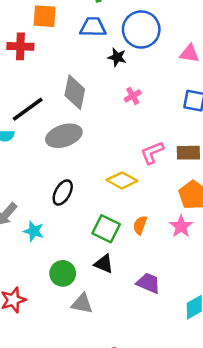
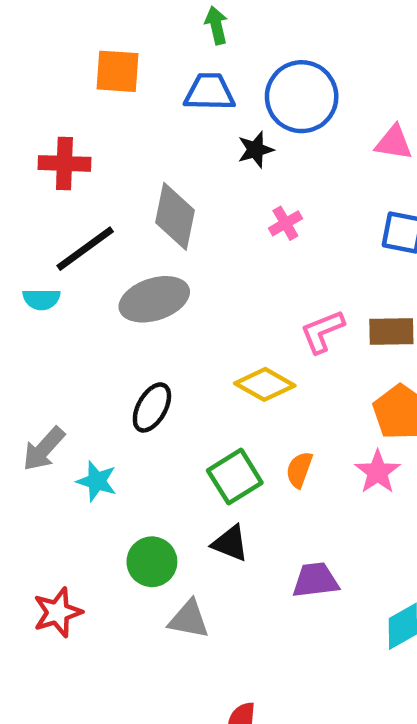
red cross: (20, 46) -> (64, 163), moved
black star: (117, 57) -> (256, 150), turned -30
green square: (106, 229) -> (235, 477), turned 32
purple trapezoid: (148, 283) -> (315, 580), turned -30

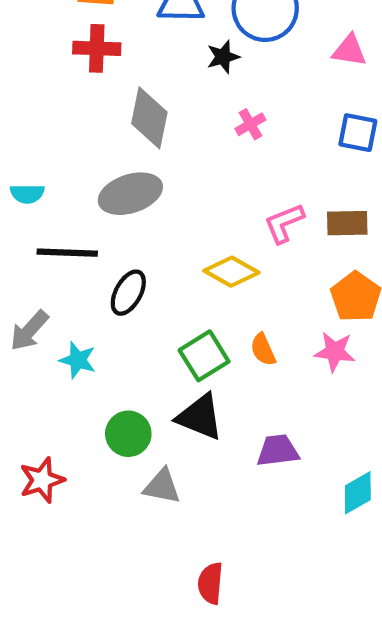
red cross: (64, 163) -> (97, 48), moved
black line: (85, 249) -> (67, 253), moved, turned 38
orange semicircle: (299, 470) -> (263, 350), turned -44
pink star: (378, 472) -> (335, 352), turned -30
black triangle: (230, 543) -> (200, 417), size x1.4

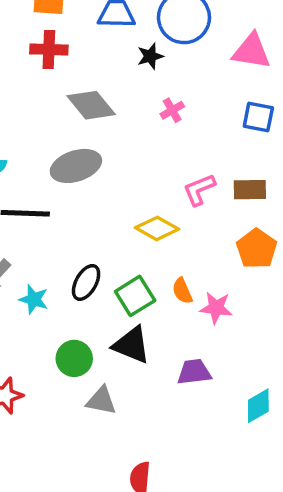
pink triangle: (349, 50) -> (252, 51), size x1.4
gray diamond: (149, 118) -> (91, 105), turned -51
black ellipse: (128, 293) -> (86, 282), moved
pink star: (335, 352) -> (216, 308), moved

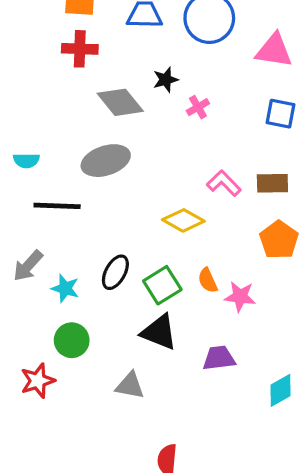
black star: (150, 56) -> (166, 80), moved
pink L-shape: (199, 190) -> (224, 183), turned 68
green circle: (74, 358) -> (72, 340), moved

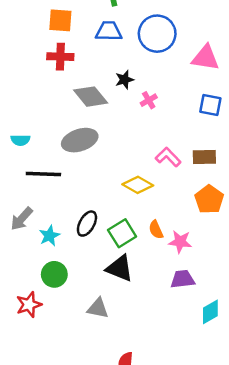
cyan star: (65, 288) -> (49, 236), turned 30
purple trapezoid: (219, 358) -> (183, 279), moved

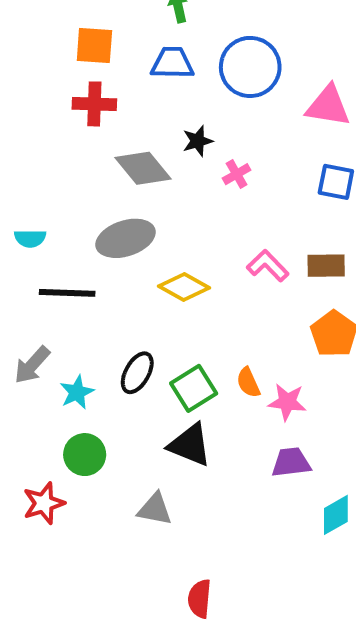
yellow diamond: (138, 185) -> (184, 287), moved

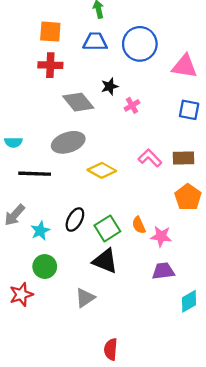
gray triangle: (155, 509) -> (85, 298), turned -45

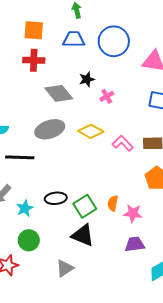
yellow diamond: (102, 170) -> (91, 131), moved
black ellipse: (75, 220) -> (56, 198), turned 55
orange semicircle: (139, 225) -> (113, 203), turned 35

